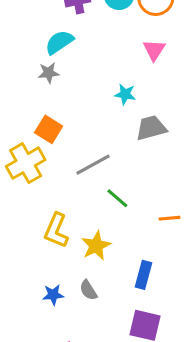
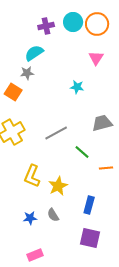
gray trapezoid: (151, 128) -> (102, 123), moved
orange square: (49, 129) -> (13, 92), moved
green line: (117, 198) -> (82, 152), moved

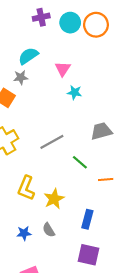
purple cross: (46, 26) -> (41, 17), moved
pink triangle: (96, 58) -> (63, 69), moved

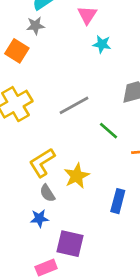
yellow L-shape: (26, 188) -> (42, 163), turned 35
gray semicircle: (49, 230) -> (47, 193), moved
purple square: (88, 255) -> (70, 244), moved

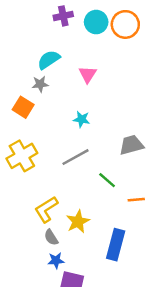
cyan star: (102, 44) -> (82, 119), moved
blue rectangle: (118, 201) -> (116, 245), size x1.4
blue star: (39, 218) -> (56, 260), moved

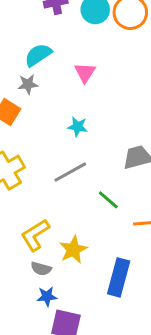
gray semicircle: (51, 237) -> (41, 269), turned -42

